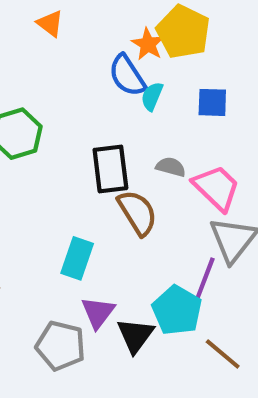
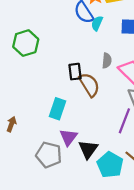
gray semicircle: (171, 167) -> (107, 61), turned 80
black rectangle: (110, 169) -> (75, 72), moved, size x0.7
cyan pentagon: (177, 310) -> (110, 165), moved

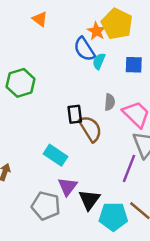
cyan rectangle: (58, 109) -> (55, 155), turned -75
cyan pentagon: (110, 165) -> (113, 217), turned -30

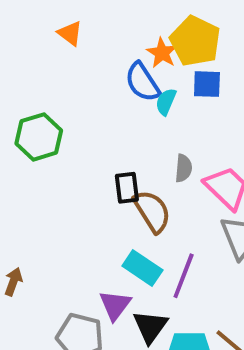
blue square: (134, 65) -> (207, 84), moved
cyan rectangle: (55, 155) -> (142, 268), moved
purple line: (129, 168) -> (184, 276), moved

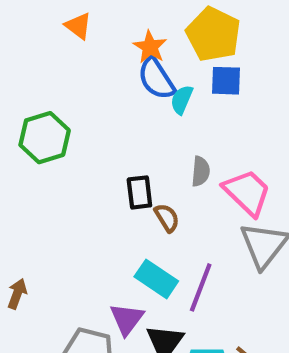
orange star: (162, 53) -> (150, 47), moved
brown semicircle: (152, 211) -> (167, 218), size x0.6

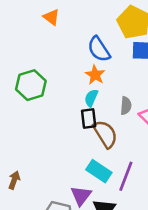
orange star: (150, 47) -> (95, 75), moved
cyan semicircle: (182, 100) -> (91, 98), moved
brown semicircle: (167, 218) -> (105, 134), size x1.6

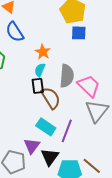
blue semicircle: (99, 49) -> (15, 32), moved
gray semicircle: (126, 106) -> (67, 76), size x1.6

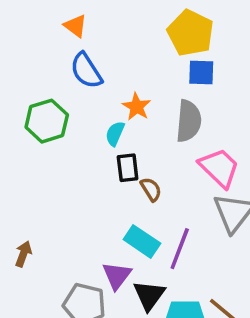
cyan semicircle: (40, 70) -> (115, 134), moved
gray semicircle: (67, 76) -> (189, 121), moved
brown semicircle: (51, 98) -> (151, 189), size x0.6

